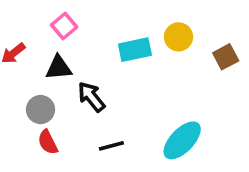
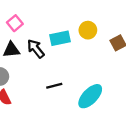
black arrow: (91, 97) -> (36, 49), moved
black line: (111, 146) -> (54, 86), moved

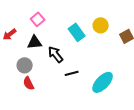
cyan rectangle: (60, 38) -> (77, 32), turned 66
black arrow: (36, 49) -> (56, 54), moved

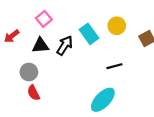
black arrow: (56, 54) -> (65, 45), moved, turned 72
black line: (72, 73) -> (114, 66), moved
cyan ellipse: (103, 82) -> (103, 100), moved

